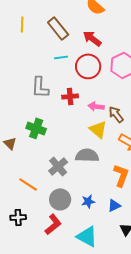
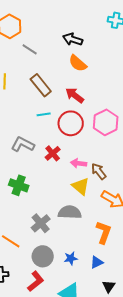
gray L-shape: (40, 87) -> (23, 144), turned 115
red cross: (70, 96) -> (53, 153), turned -35

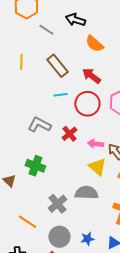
black arrow: (73, 39) -> (75, 20), moved

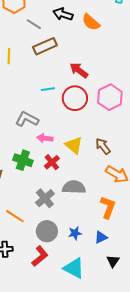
orange semicircle: (94, 44) -> (91, 22), moved
brown rectangle: (57, 66) -> (45, 46), moved, turned -75
red cross: (69, 134) -> (52, 162), moved
pink arrow: (95, 144) -> (45, 138), moved
yellow triangle: (97, 167) -> (74, 145), moved

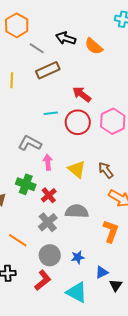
pink arrow: (45, 138) -> (48, 162), turned 77
red cross: (52, 162) -> (49, 195), moved
blue triangle: (101, 237) -> (102, 272), moved

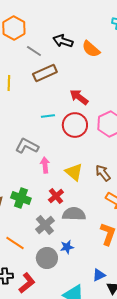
green cross: (26, 184) -> (21, 198), moved
red cross: (49, 195) -> (56, 196), moved
blue star: (78, 257) -> (67, 247), moved
red L-shape: (43, 280) -> (27, 283), moved

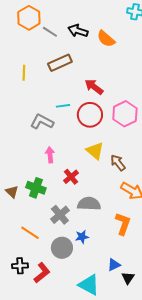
gray line: (34, 51) -> (50, 32), moved
gray L-shape: (27, 146) -> (42, 122), moved
pink arrow: (45, 165) -> (50, 155), moved
yellow triangle: (74, 172) -> (95, 151), moved
red cross: (56, 196) -> (71, 177), moved

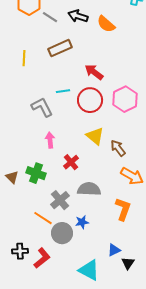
gray L-shape: (42, 122) -> (42, 107), turned 35
orange line: (30, 233) -> (43, 218), moved

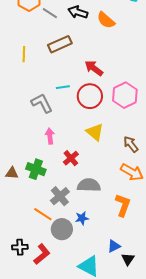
brown arrow: (118, 148) -> (131, 144), moved
brown triangle: (12, 177) -> (12, 173), turned -40

